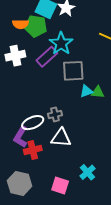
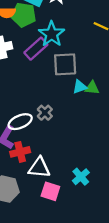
gray cross: (55, 114) -> (45, 113), turned -32
white triangle: (61, 138) -> (39, 168), moved

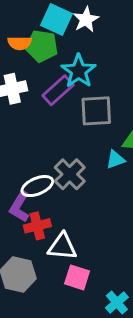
cyan triangle: (80, 87) -> (115, 160), moved
gray cross: (45, 113) -> (70, 174), size x1.5
cyan cross: (81, 177) -> (117, 302), moved

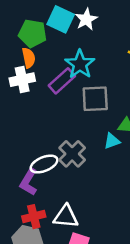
orange semicircle: (20, 43) -> (29, 58), moved, turned -102
green pentagon: (42, 46) -> (32, 33), moved
red cross: (37, 226) -> (34, 217), moved

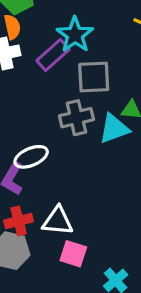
cyan triangle: (112, 141) -> (114, 129), size x1.5
gray cross: (72, 154) -> (76, 118), moved, turned 32

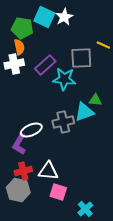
cyan star: (75, 35) -> (64, 79), moved, turned -30
gray square: (94, 77) -> (81, 58), moved
gray cross: (76, 118) -> (63, 122), moved

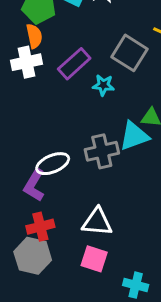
gray square: (81, 58) -> (129, 53), turned 35
cyan star: (64, 79) -> (103, 85), size x0.6
white triangle: (48, 171) -> (97, 222), moved
cyan cross: (85, 209) -> (136, 285), turned -35

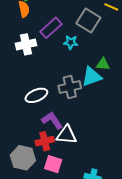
white cross: (27, 62) -> (26, 44), moved
purple L-shape: (34, 185) -> (52, 120), moved, turned 115
red cross: (40, 227) -> (45, 141), moved
pink square: (94, 259) -> (53, 164), moved

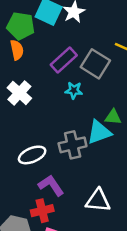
purple rectangle: (51, 28) -> (64, 60), moved
white cross: (26, 44) -> (19, 93), turned -36
white triangle: (67, 135) -> (98, 201), moved

